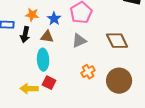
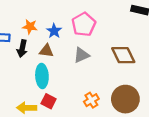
orange cross: (88, 72) -> (91, 100), moved

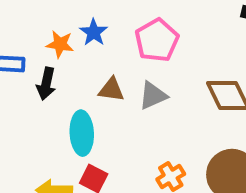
blue star: (54, 31) -> (94, 32), moved
brown triangle: (46, 51) -> (111, 90), moved

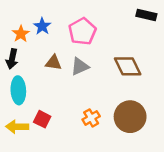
orange star: (60, 44) -> (21, 34), turned 30
cyan ellipse: (82, 133) -> (18, 90), moved

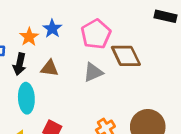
brown triangle: (53, 63) -> (50, 68), moved
brown diamond: (128, 66) -> (126, 56), moved

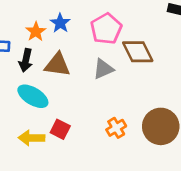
brown triangle: (50, 68) -> (57, 65), size x1.4
cyan ellipse: (26, 98) -> (33, 96), turned -56

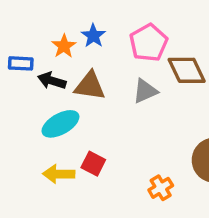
black arrow: (26, 60) -> (52, 81), turned 95
cyan ellipse: (33, 96) -> (60, 124), turned -60
orange cross: (116, 128) -> (161, 188), moved

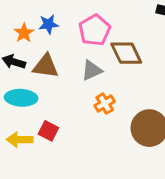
blue star: (93, 36) -> (48, 24), turned 30
cyan ellipse: (60, 124) -> (21, 98), turned 32
orange cross: (161, 188) -> (105, 104), moved

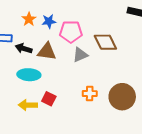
pink pentagon: (95, 30) -> (71, 32), moved, turned 30
orange star: (24, 33) -> (29, 19), moved
orange cross: (105, 104) -> (90, 94), moved, turned 32

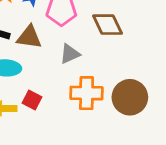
gray triangle: (80, 55) -> (70, 54), moved
orange cross: (90, 94) -> (87, 93), size x1.6

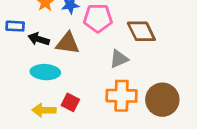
gray triangle: (70, 54) -> (119, 59), moved

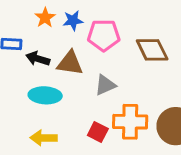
gray triangle: (119, 59) -> (105, 85), moved
red square: (70, 102) -> (98, 132), moved

